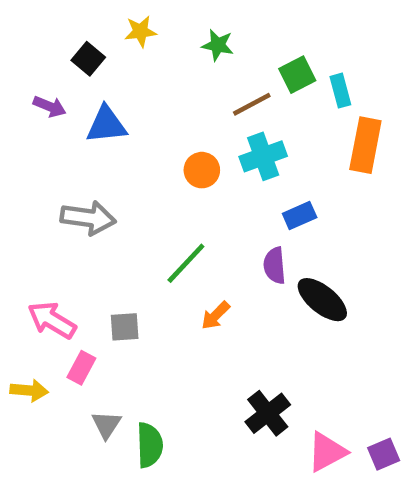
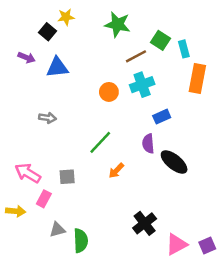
yellow star: (140, 31) -> (66, 17), moved
green star: (218, 45) -> (118, 24), size x1.5
green square: (297, 75) -> (161, 40), turned -30
gray arrow: (88, 218) -> (47, 118), size x0.6
gray triangle: (106, 425) -> (57, 230), turned 42

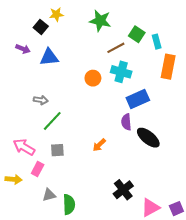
cyan cross: (142, 85) -> (121, 72), turned 36
blue rectangle: (162, 117) -> (138, 99), size x1.5
green line: (100, 142) -> (52, 121), moved

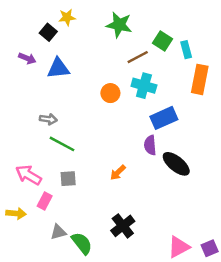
green line: (52, 121) -> (62, 144), turned 75
black cross: (123, 190) -> (123, 226), moved
green semicircle: (69, 204) -> (82, 243), turned -36

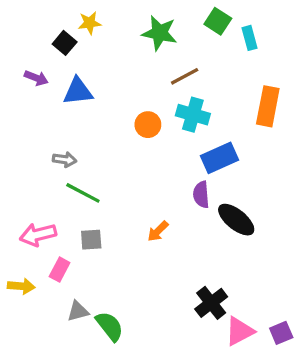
green square: (163, 41) -> (218, 21), moved
cyan rectangle: (186, 50) -> (250, 38), moved
pink arrow: (29, 175) -> (38, 235), turned -45
black cross: (123, 226) -> (211, 303), moved

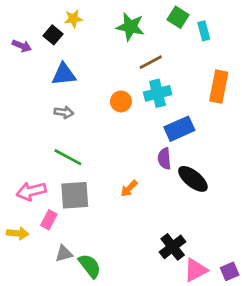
purple arrow: (36, 78) -> (22, 46), moved
cyan cross: (193, 115) -> (158, 93), turned -30
gray arrow: (65, 160) -> (64, 112), moved
gray square: (91, 240) -> (75, 195), size x1.6

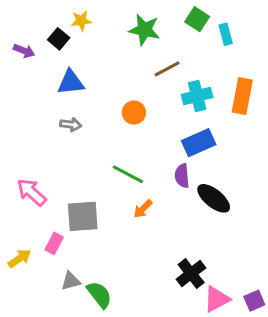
cyan cross: (158, 93) -> (197, 96), moved
green line: (68, 157) -> (128, 174), moved
pink arrow: (31, 191) -> (32, 192), moved, turned 56
yellow arrow: (18, 233) -> (20, 259), turned -40

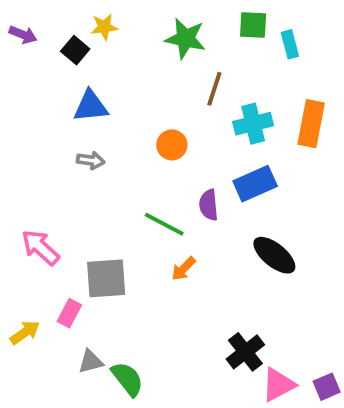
green square: (197, 19) -> (253, 25), turned -30
purple arrow: (24, 51) -> (23, 35), moved
brown line: (167, 69) -> (214, 89), turned -44
purple semicircle: (182, 176) -> (209, 205), moved

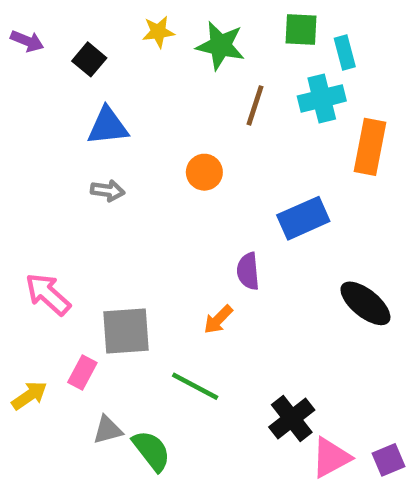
yellow star: (104, 27) -> (158, 32), moved
cyan cross: (253, 124) -> (322, 99), moved
purple semicircle: (209, 205) -> (248, 271), moved
green line: (164, 224) -> (195, 386), moved
black ellipse: (274, 255) -> (365, 303), moved

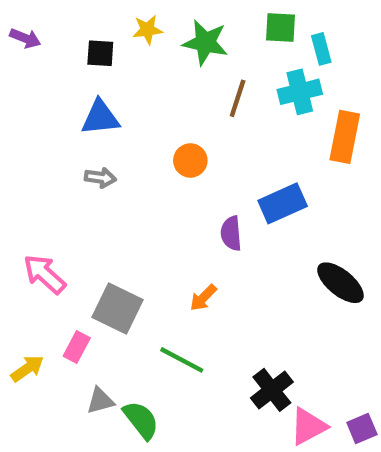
black square: (89, 59) -> (100, 53), moved, turned -36
purple semicircle: (248, 271) -> (231, 233), moved
gray square: (126, 331) -> (117, 308), turned 30

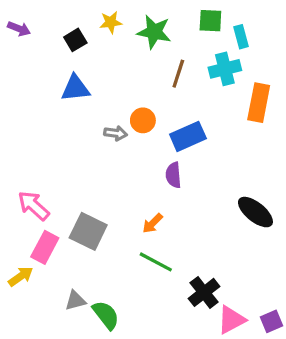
black square: (100, 53) -> (75, 40), turned -35
gray arrow: (100, 178) -> (116, 133), moved
blue rectangle: (283, 203) -> (188, 136), moved
pink rectangle: (77, 347) -> (45, 247), moved, size x1.4
green line: (182, 360) -> (156, 262), moved

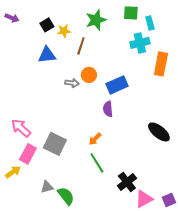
yellow star: (111, 22) -> (64, 31), moved
green star: (154, 32) -> (96, 20), turned -30
brown line: (178, 74) -> (81, 46), moved
green line: (156, 262) -> (97, 163), turned 30

